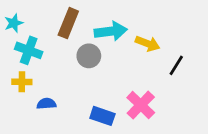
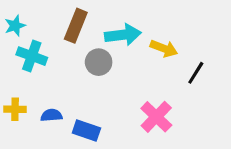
yellow cross: (22, 82) -> (15, 109), moved
blue rectangle: (102, 116) -> (86, 130), moved

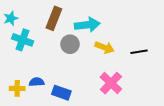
yellow arrow: (164, 48) -> (105, 47), moved
black line: (196, 73) -> (139, 52), turned 49
yellow cross: (15, 109) -> (17, 88), moved

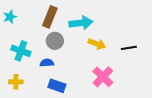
cyan cross: (23, 40) -> (21, 51), moved
gray circle: (70, 44) -> (55, 41), moved
blue semicircle: (37, 82) -> (47, 63), moved

